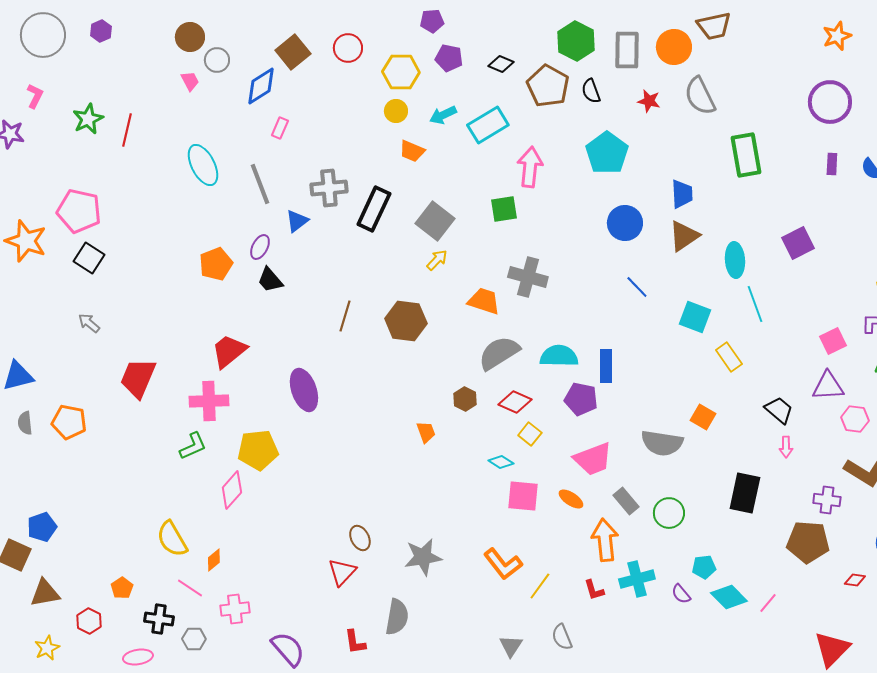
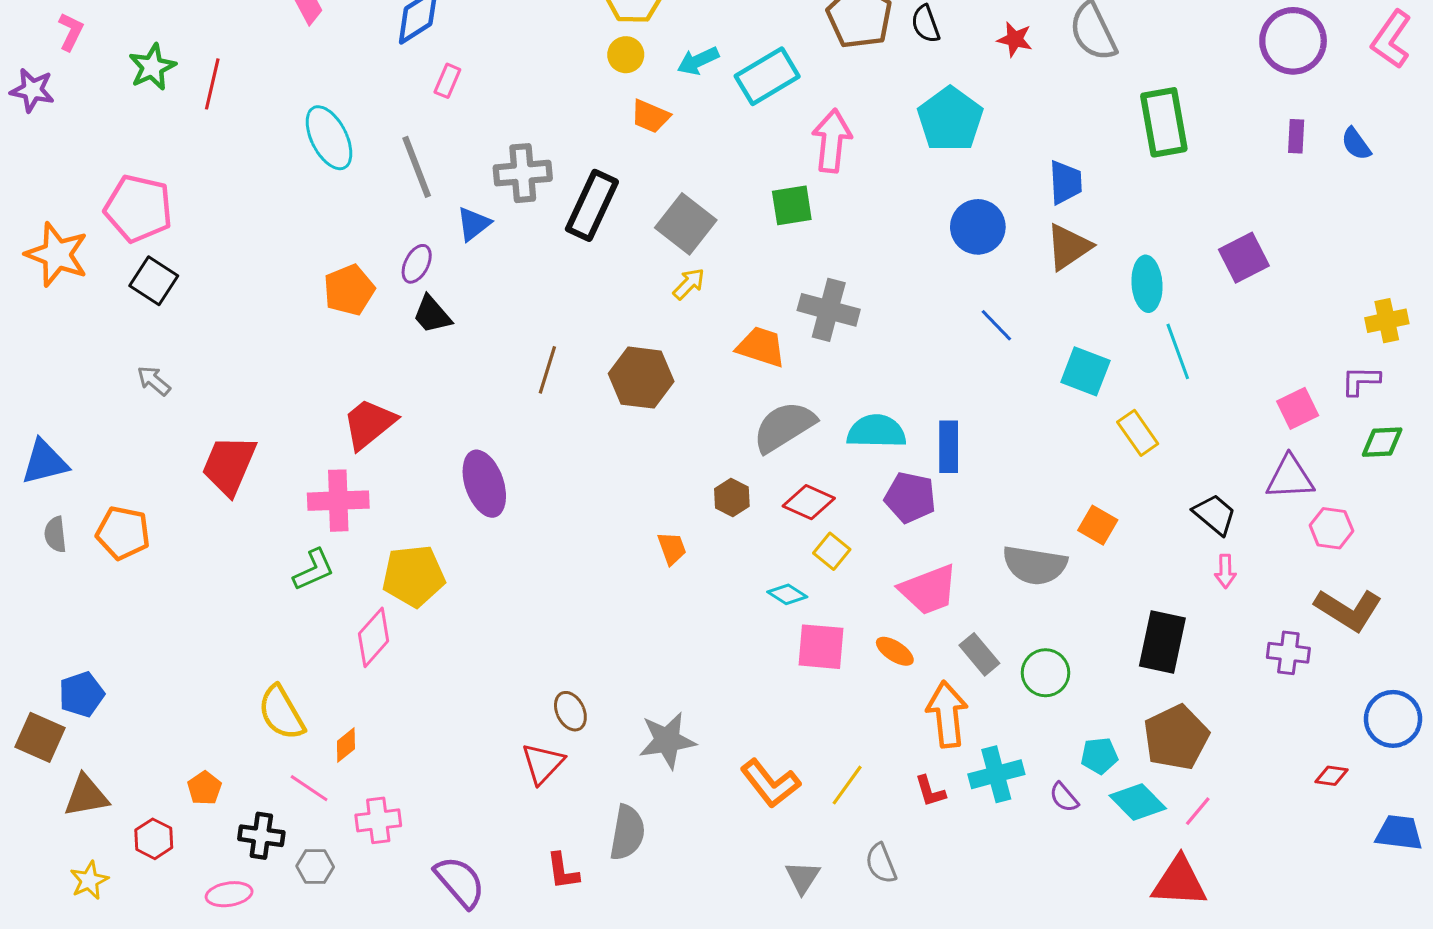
brown pentagon: (808, 542) -> (1176, 737), moved, turned -30
orange L-shape: (503, 564) -> (770, 783), moved
red triangle: (832, 649) -> (1179, 882), moved, turned 48

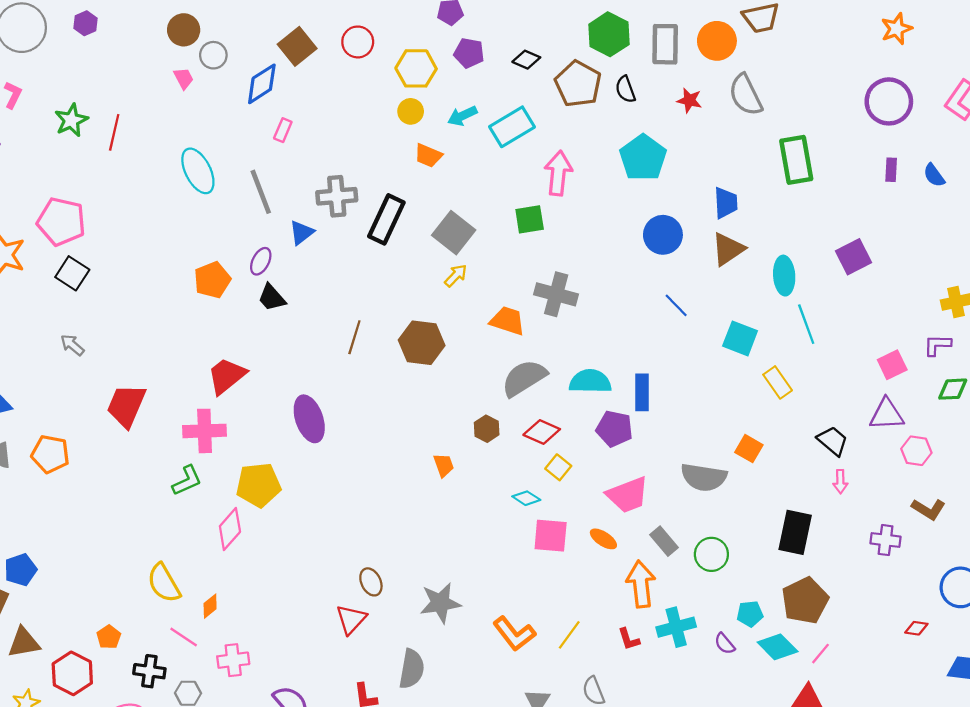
brown L-shape: (1348, 610) -> (928, 509), size x0.7
red hexagon: (154, 839) -> (72, 673), size x1.5

